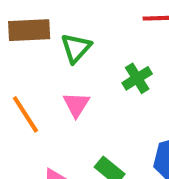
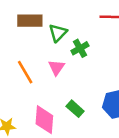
green cross: (137, 78) -> (80, 48), moved

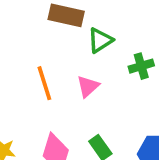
green cross: (80, 48) -> (141, 66), moved

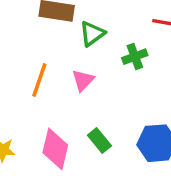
orange line: (44, 83) -> (39, 80), turned 40

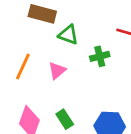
green triangle: (92, 34) -> (68, 35), turned 50

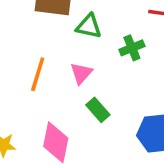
green rectangle: (65, 119) -> (98, 110), moved

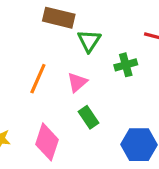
green triangle: (89, 26) -> (89, 41), turned 45

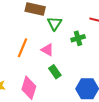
pink triangle: (77, 82) -> (47, 50), turned -48

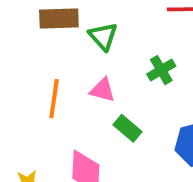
green cross: (78, 38) -> (161, 70), moved

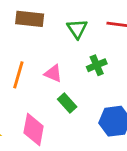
green triangle: (103, 36) -> (77, 29), moved

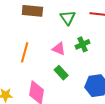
pink triangle: (53, 74) -> (59, 49), moved

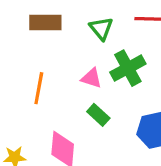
green cross: (83, 44) -> (128, 68), size x1.5

